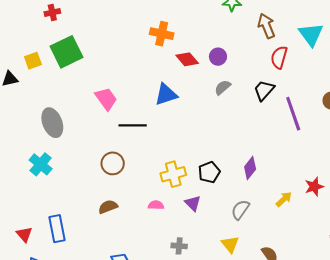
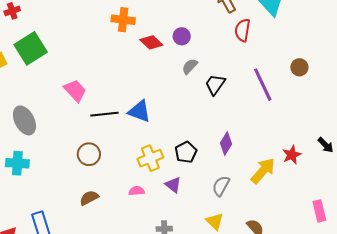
black trapezoid: (264, 90) -> (215, 84), moved
blue triangle: (166, 94) -> (139, 111), moved, turned 45
cyan cross: (41, 164) -> (17, 163), turned -30
yellow arrow: (284, 199) -> (263, 171), size x1.6

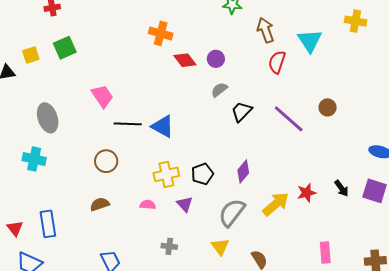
green square: (31, 48) -> (65, 48), size x0.7
purple line: (263, 85) -> (289, 119), turned -32
gray semicircle: (221, 186) -> (232, 213), size x1.4

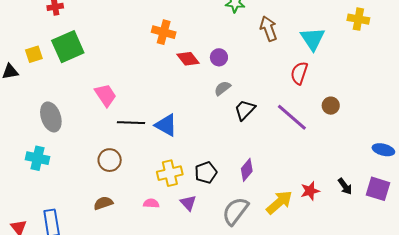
green square: (65, 48) -> (68, 47), size x1.4
red semicircle: (277, 62) -> (299, 73), moved

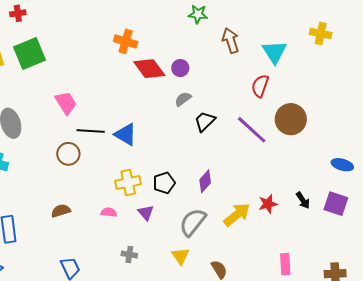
red diamond: (188, 59) -> (149, 69), size x1.4
brown circle: (331, 106) -> (291, 119), size x1.8
brown circle: (110, 160) -> (68, 154), moved

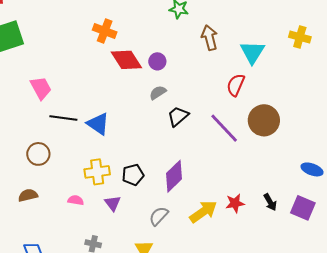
brown circle: (68, 154) -> (38, 154), moved
purple diamond: (205, 181) -> (174, 176), size x1.4
gray semicircle: (193, 222) -> (159, 216), size x0.7

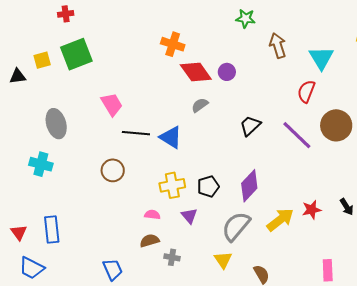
gray semicircle: (158, 93) -> (200, 105), moved
brown semicircle: (28, 195) -> (150, 241), moved
gray semicircle: (159, 216) -> (236, 226), size x1.5

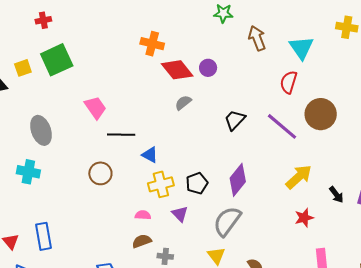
blue triangle: (171, 137) -> (150, 155), moved, size x0.7
red star: (312, 210) -> (304, 218), moved
yellow arrow: (280, 220) -> (299, 177), moved

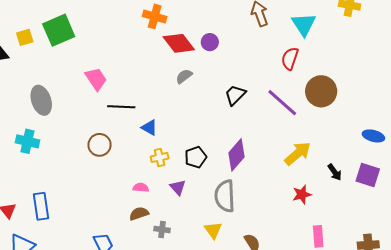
yellow cross: (161, 184) -> (160, 157), size x0.7
gray semicircle: (227, 221) -> (225, 196), turned -40

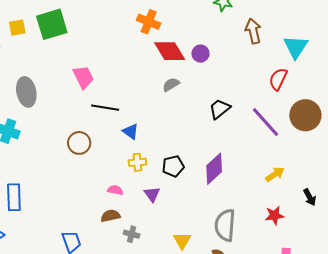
yellow arrow: (298, 153) -> (275, 174), size x0.7
gray semicircle: (225, 196) -> (225, 225), moved

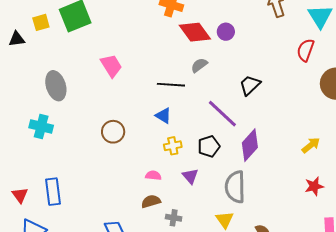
black line: (105, 108) -> (171, 85), moved
purple line: (265, 122) -> (222, 114), moved
gray semicircle: (225, 225) -> (235, 187), moved

